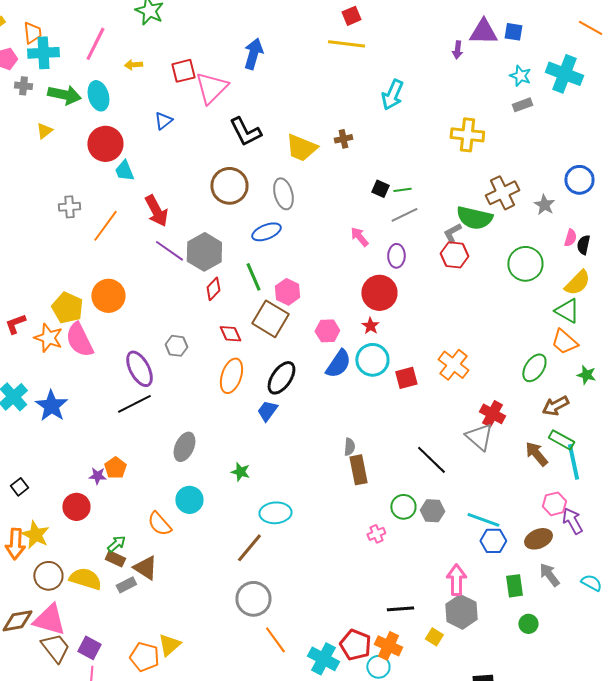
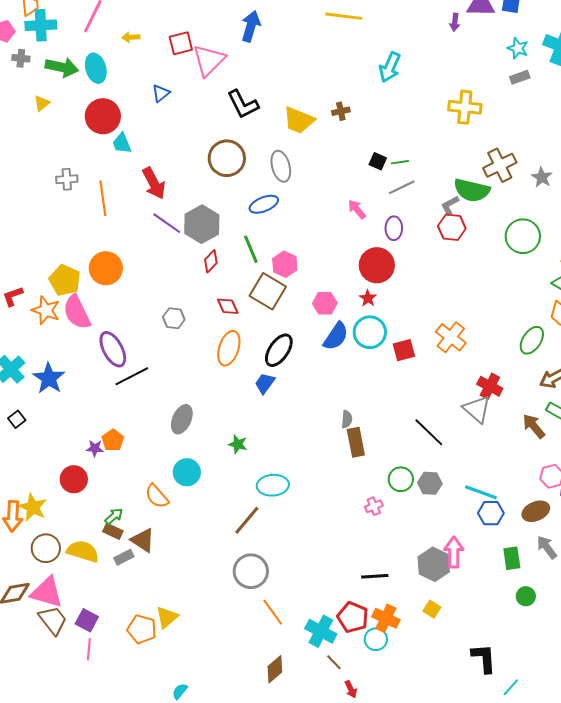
orange line: (105, 226) -> (103, 198), turned -44
purple ellipse: (139, 369) -> (113, 349), moved
black square: (19, 487) -> (17, 419), moved
black line: (400, 609) -> (375, 576), moved
gray hexagon: (461, 612) -> (434, 564), moved

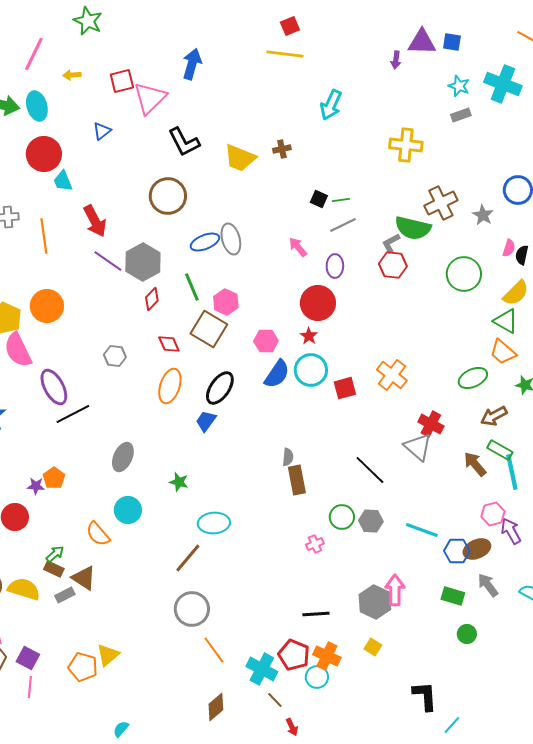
gray ellipse: (281, 166) -> (231, 239), moved
green ellipse: (532, 340) -> (473, 378), turned 32
blue hexagon: (491, 513) -> (457, 551), moved
green rectangle: (512, 558) -> (453, 596), turned -65

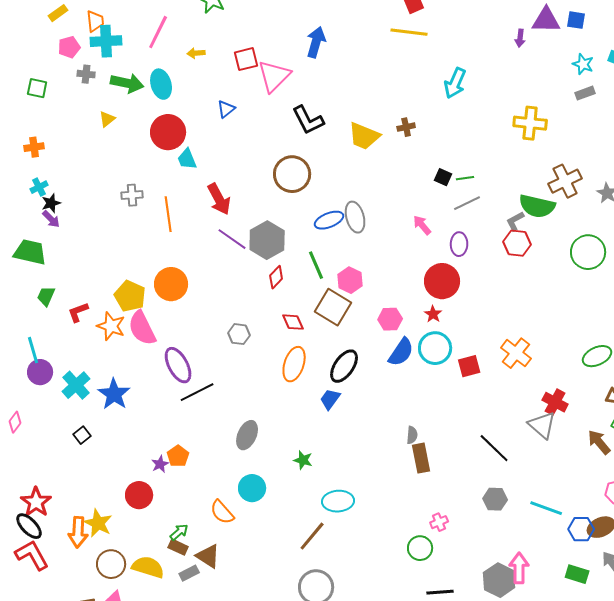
purple star: (36, 486) -> (160, 464), turned -30
green circle: (342, 517) -> (420, 548), moved

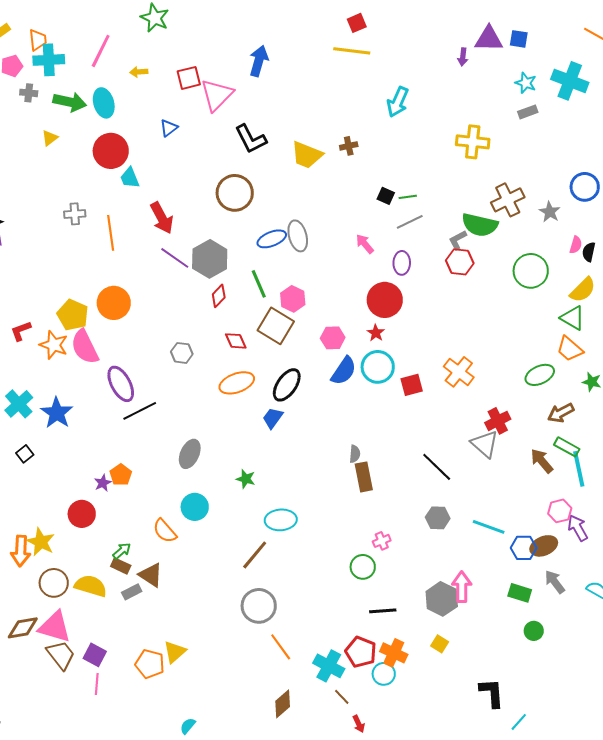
orange ellipse: (294, 364) -> (237, 383), turned 52
red cross: (555, 402) -> (498, 421), turned 35

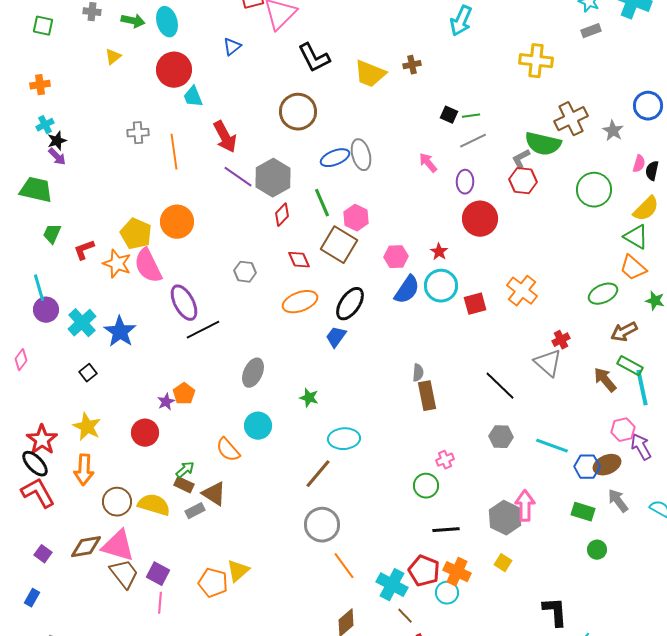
green arrow: (70, 102) -> (133, 21), size x0.7
red circle: (385, 300) -> (480, 219), moved
red cross: (498, 421) -> (561, 340), size x0.7
yellow star: (41, 542) -> (87, 427), moved

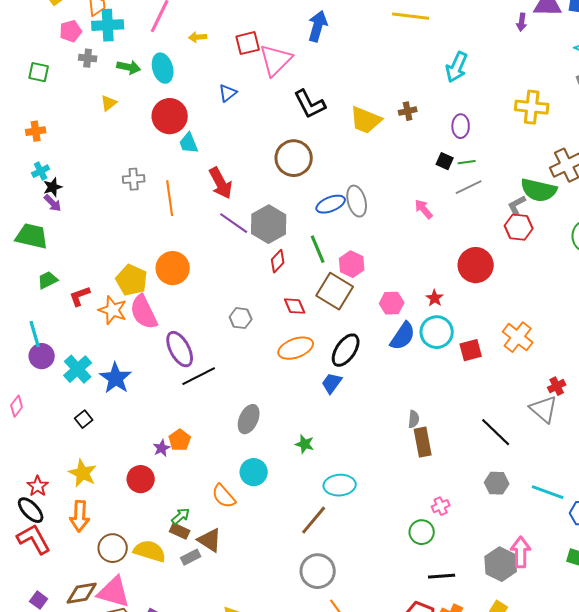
purple ellipse: (465, 182) -> (461, 126), moved
green trapezoid: (52, 234) -> (48, 280), turned 40
red star: (42, 440) -> (38, 486), size x0.7

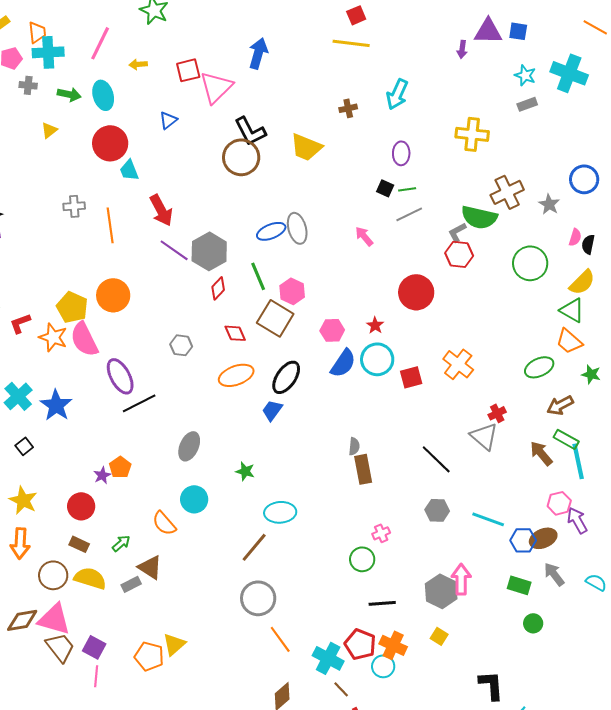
brown cross: (408, 111) -> (348, 108), moved
brown circle: (294, 158) -> (241, 157), moved
brown rectangle: (180, 531) -> (79, 544), moved

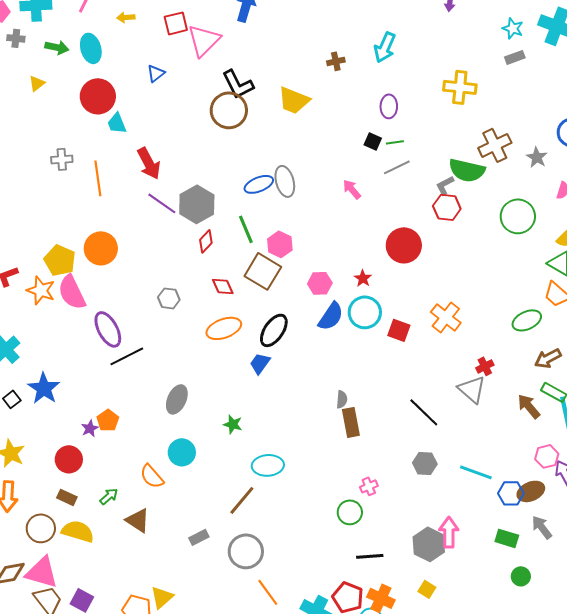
red square: (411, 377) -> (399, 330), turned 35
blue star: (56, 405) -> (44, 388), moved
gray rectangle: (131, 584) -> (199, 537), moved

